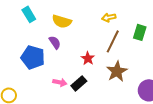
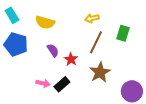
purple semicircle: (55, 42) -> (53, 50), moved
blue pentagon: (33, 57) -> (16, 44), moved

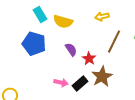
cyan rectangle: (12, 15) -> (40, 15), moved
yellow arrow: (92, 18) -> (102, 17), moved
brown star: (100, 72) -> (102, 77), moved

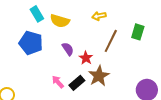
pink arrow: (61, 83) -> (58, 82), turned -144

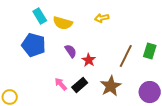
green rectangle: (138, 32) -> (150, 51), moved
brown line: (111, 41) -> (126, 56), moved
brown star: (99, 76) -> (111, 86), moved

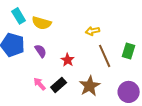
yellow arrow: (102, 18) -> (93, 31), moved
purple semicircle: (71, 51) -> (41, 51), moved
brown line: (126, 56) -> (105, 56), turned -50

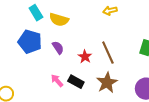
yellow arrow: (93, 31) -> (110, 11), moved
brown line: (105, 56) -> (108, 53), moved
black rectangle: (59, 85) -> (76, 82), turned 70

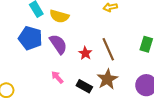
purple semicircle: (58, 48) -> (58, 44), size x1.5
black rectangle: (76, 82) -> (84, 86), moved

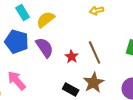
yellow semicircle: (59, 16) -> (46, 20), turned 126
pink arrow: (57, 77) -> (17, 81), moved, size x1.5

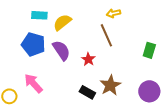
cyan rectangle: (23, 13) -> (39, 15), turned -56
brown line: (95, 53) -> (106, 35), moved

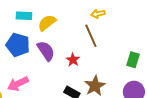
green rectangle: (149, 50) -> (133, 60), moved
pink arrow: (33, 83) -> (18, 84), turned -75

